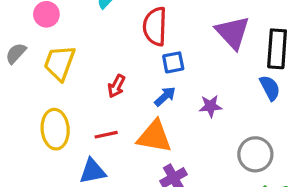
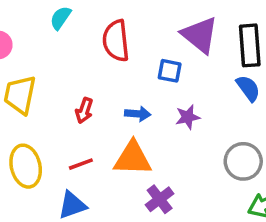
blue square: (173, 62) -> (170, 71), moved, turned 30
blue arrow: (165, 96) -> (138, 114), turned 55

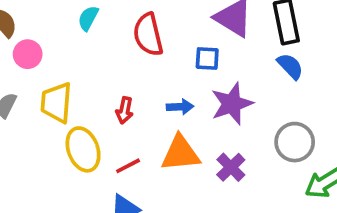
purple star: (188, 117) -> (232, 104), size x1.6
yellow ellipse: (26, 166) -> (83, 149), moved
purple cross: (160, 199) -> (231, 167), moved

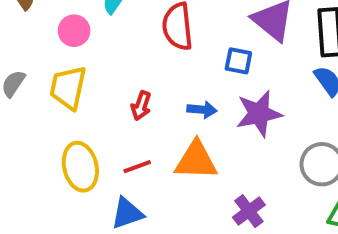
pink circle: (28, 54) -> (74, 31), moved
yellow ellipse: (83, 149) -> (80, 167), moved
purple cross: (231, 167) -> (249, 211), moved

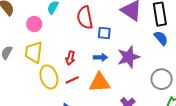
blue square: (238, 61) -> (104, 33), moved
yellow ellipse: (80, 167) -> (49, 77), moved
red line: (137, 167) -> (72, 80), moved

